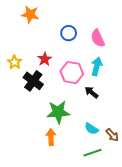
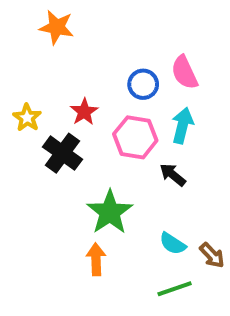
blue circle: (69, 33) -> (143, 84), moved
green star: (58, 112) -> (110, 212), turned -30

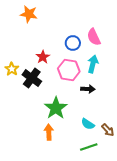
yellow star: (27, 118) -> (12, 69), moved
black arrow: (173, 175) -> (88, 89), turned 144

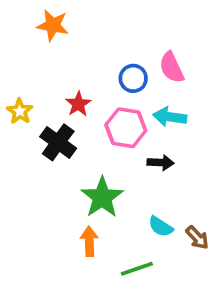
cyan arrow: (93, 64) -> (170, 117), turned -96
yellow star: (12, 69) -> (20, 111), moved
green line: (89, 147) -> (137, 269), moved

